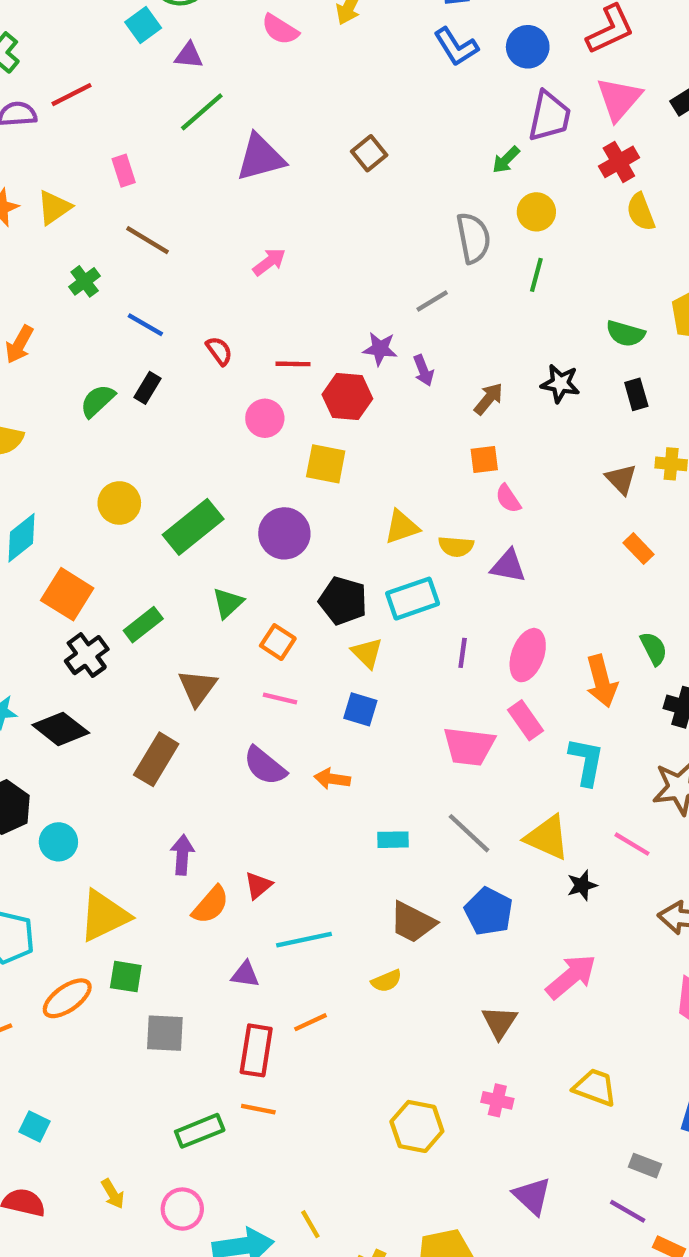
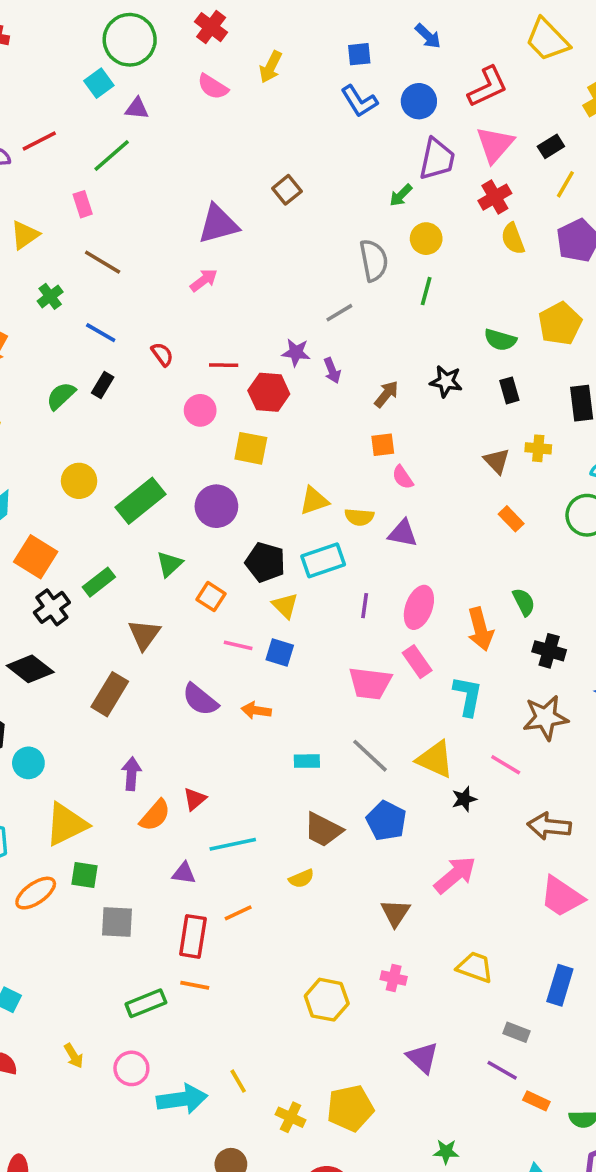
green line: (202, 112) -> (112, 155), moved
purple triangle: (260, 158) -> (218, 224), moved
pink line: (280, 698) -> (238, 645), moved

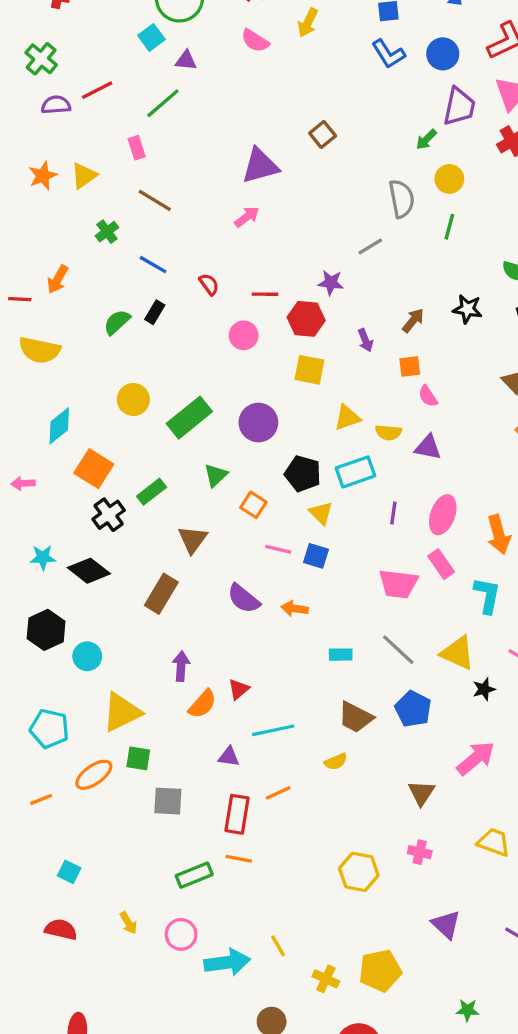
purple arrow: (332, 371) -> (365, 340), moved
yellow square: (251, 448) -> (309, 370), moved

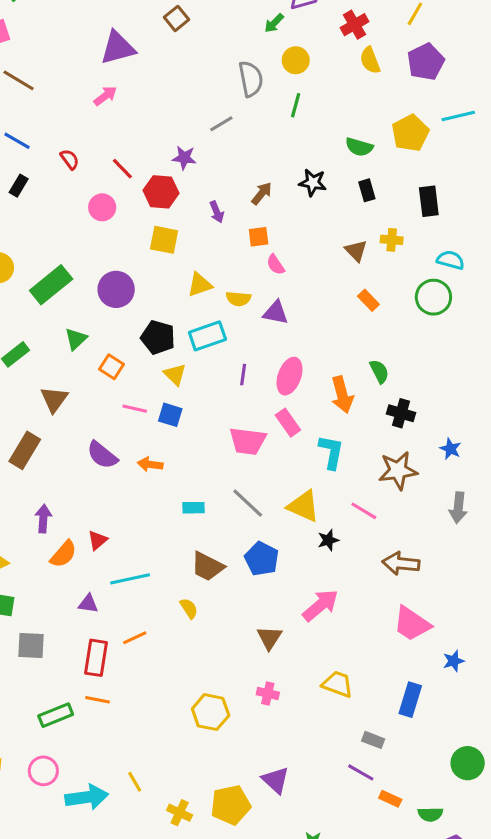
red line: (265, 294) -> (122, 169), turned 45
yellow semicircle: (336, 762) -> (189, 608), turned -100
purple triangle: (446, 925) -> (276, 780), moved

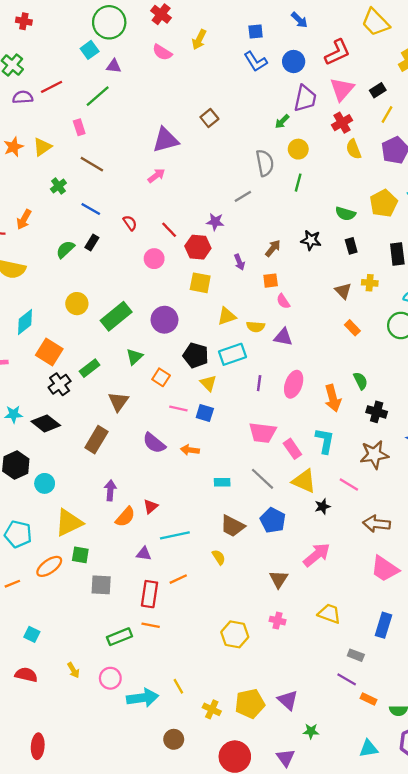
pink rectangle: (288, 423) -> (292, 449), moved
purple triangle: (276, 780) -> (288, 700), moved

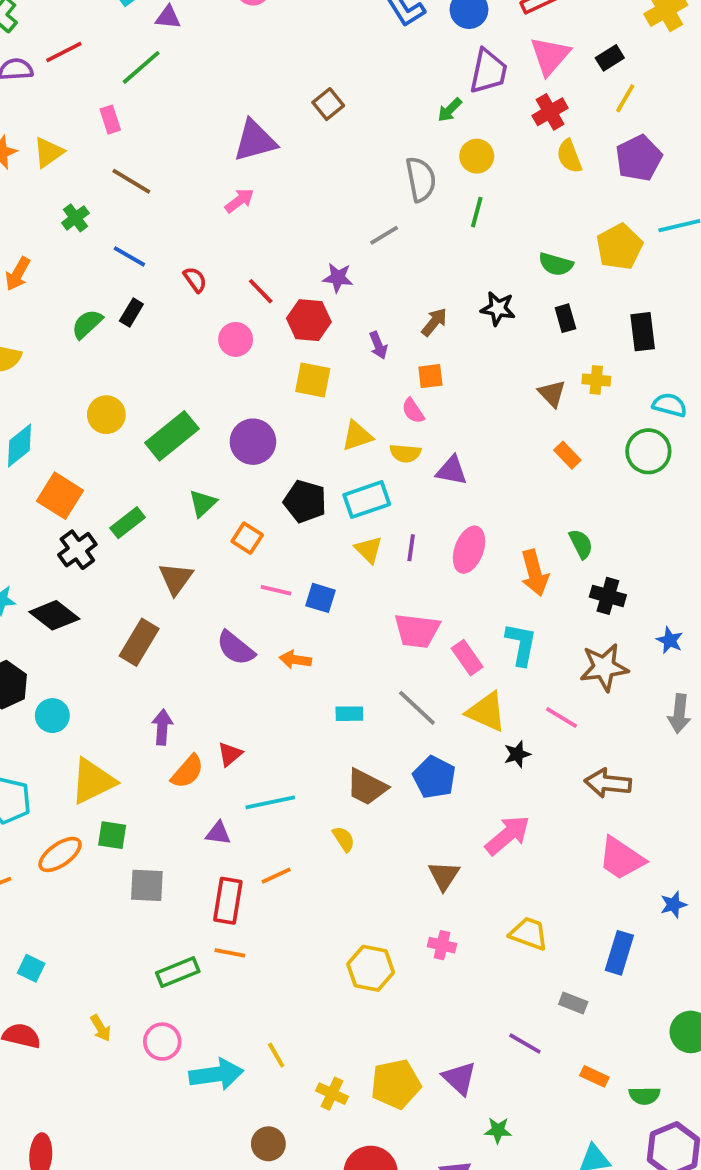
pink semicircle: (283, 301) -> (413, 411), moved
yellow triangle: (208, 383) -> (369, 550), moved
purple line: (347, 679) -> (525, 1044), moved

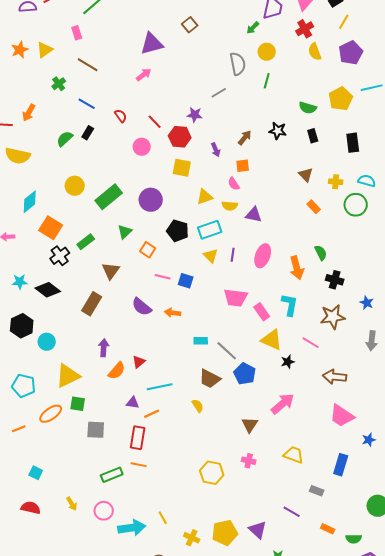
yellow cross: (596, 380) -> (336, 182), moved
gray line: (417, 708) -> (227, 351), moved
orange line: (276, 876) -> (152, 414), moved

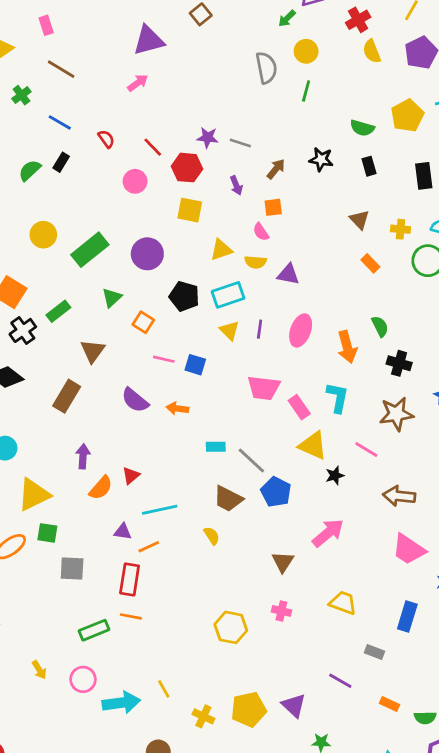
gray line: (219, 93) -> (240, 143), moved, turned 49

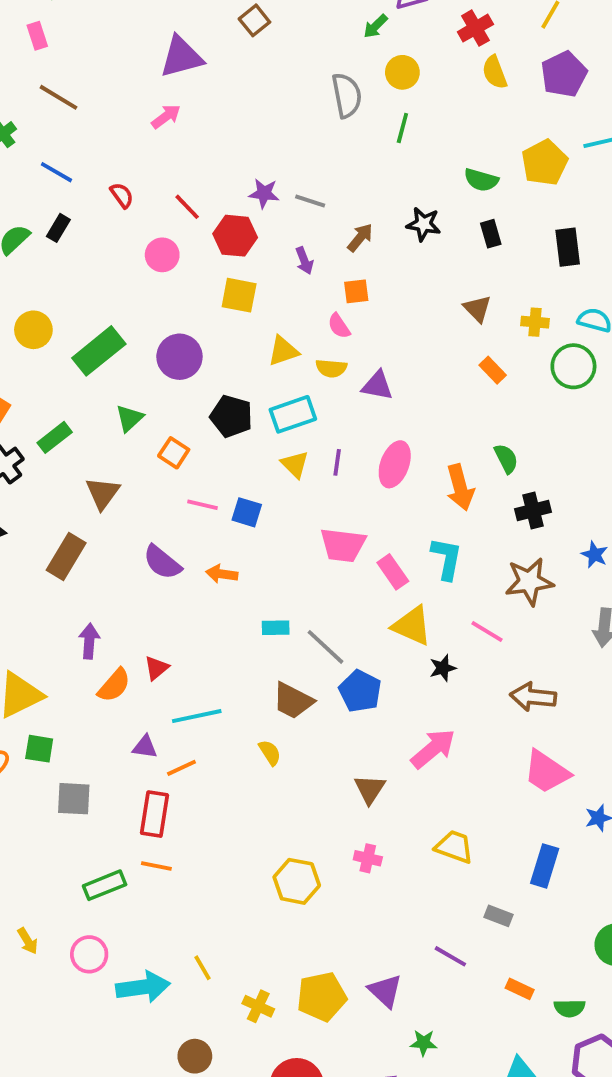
black cross: (399, 363) -> (533, 510), turned -30

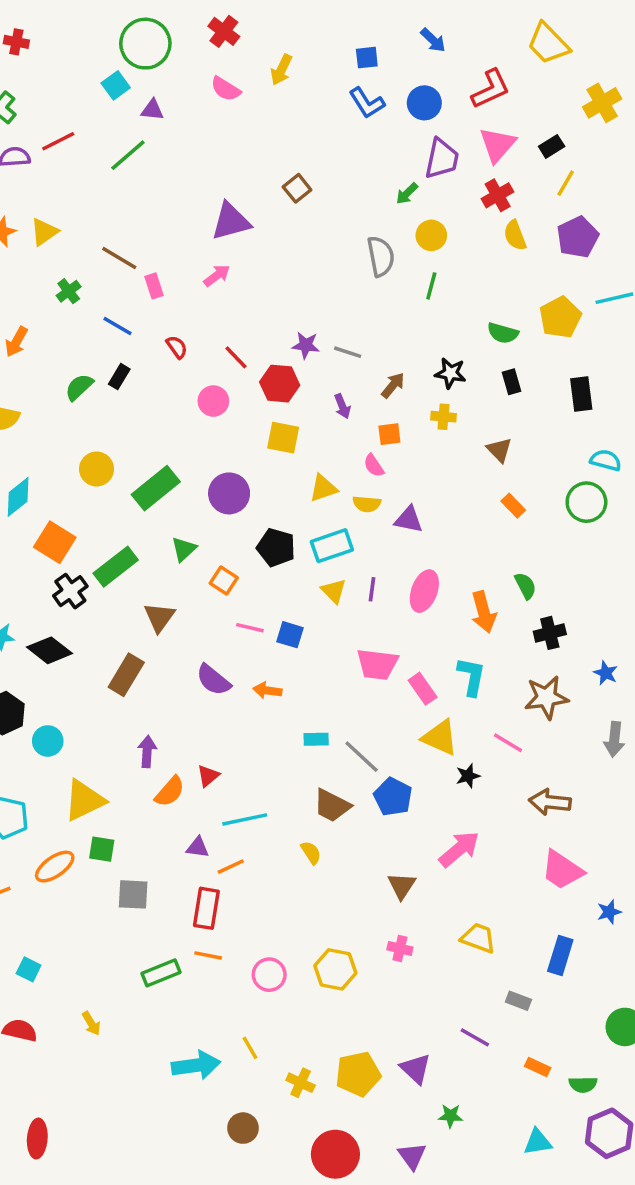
pink rectangle: (37, 36) -> (154, 286), moved
yellow cross: (535, 322) -> (444, 417), moved
green rectangle: (55, 437) -> (116, 567), size x1.4
pink circle: (89, 954) -> (269, 975), moved

